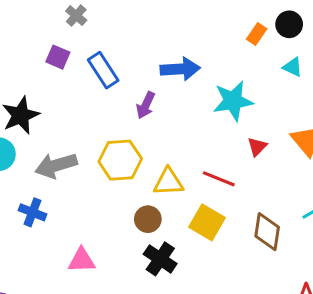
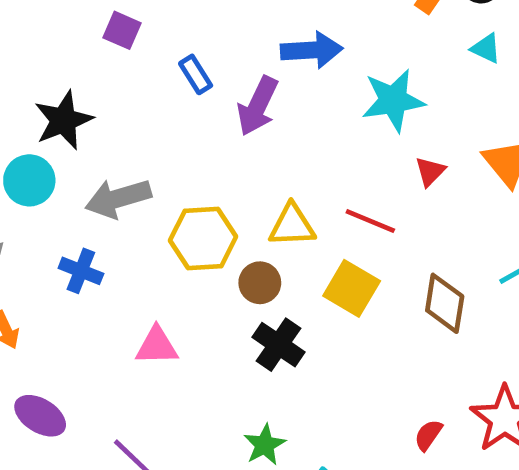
blue rectangle: (103, 70) -> (196, 74), moved, size x0.7
purple arrow: (146, 105) -> (258, 106), size x1.4
yellow hexagon: (120, 160) -> (203, 239), moved

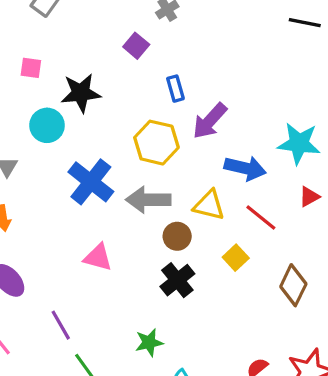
blue arrow: (312, 50) -> (245, 168), moved
gray arrow: (118, 198) -> (148, 200), moved
yellow hexagon: (203, 239) -> (156, 143), moved
blue cross: (81, 271) -> (91, 182), moved, size x1.6
yellow square: (352, 288) -> (236, 258), size x0.7

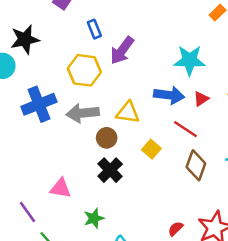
blue arrow: (245, 168) -> (169, 95), moved
blue cross: (91, 182) -> (39, 104), turned 36
red line: (261, 217) -> (186, 129), moved
pink triangle: (98, 257) -> (61, 188), moved

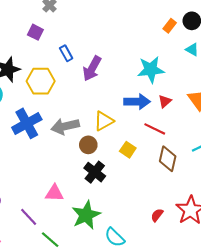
yellow hexagon: (84, 70) -> (41, 81), moved
yellow triangle: (128, 113) -> (104, 121), turned -30
green star: (94, 218) -> (86, 215), size x1.6

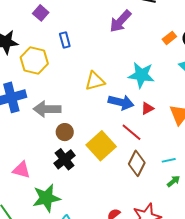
purple arrow: (92, 68) -> (120, 21), moved
yellow triangle: (104, 121) -> (95, 81), moved
yellow square: (128, 150) -> (101, 146), size x1.8

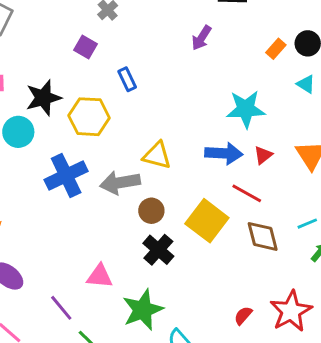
purple arrow: (120, 21) -> (201, 38), size x0.7
yellow triangle: (95, 81) -> (157, 155), moved, turned 40
brown diamond: (137, 163) -> (263, 236), turned -30

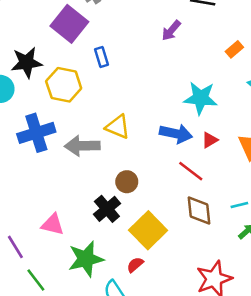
purple square: (86, 47) -> (69, 24), size x1.8
brown circle: (151, 211) -> (127, 182), moved
yellow square: (207, 221) -> (148, 230), moved
red semicircle: (243, 316) -> (135, 265), moved

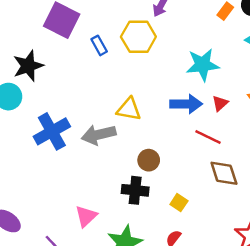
yellow hexagon: (64, 85) -> (138, 37), moved
black cross: (107, 209) -> (135, 190), turned -32
pink triangle: (53, 224) -> (86, 216), turned -45
yellow square: (148, 230) -> (179, 203), size x0.5

